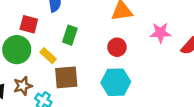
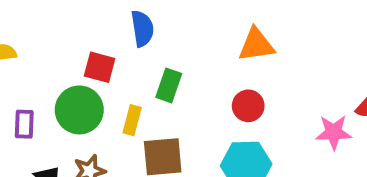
pink star: (160, 33) -> (334, 132), moved
yellow rectangle: (48, 56) -> (132, 120), turned 63

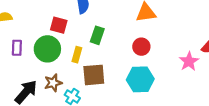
purple rectangle: (24, 124) -> (17, 48), moved
pink star: (334, 132) -> (189, 61), turned -30

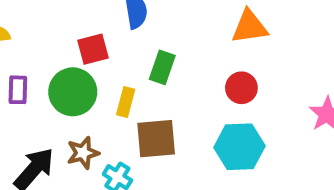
red square: (59, 25) -> (93, 49), turned -30

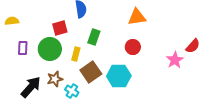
brown square: (156, 139) -> (91, 72), turned -30
cyan hexagon: (239, 147) -> (119, 76), moved

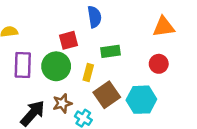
green rectangle: (94, 37) -> (111, 51), turned 63
purple rectangle: (23, 48) -> (23, 65), size x1.5

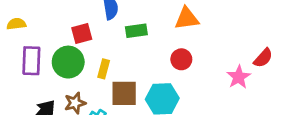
green rectangle: (111, 51) -> (136, 31), moved
brown square: (107, 95) -> (124, 93), turned 35

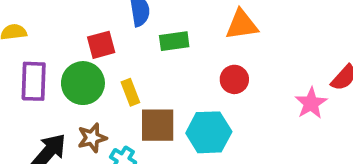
yellow rectangle: (104, 69) -> (130, 92), turned -36

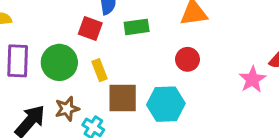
red square: (101, 45) -> (90, 28), moved, turned 35

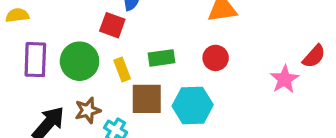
green rectangle: (137, 27) -> (161, 58), moved

